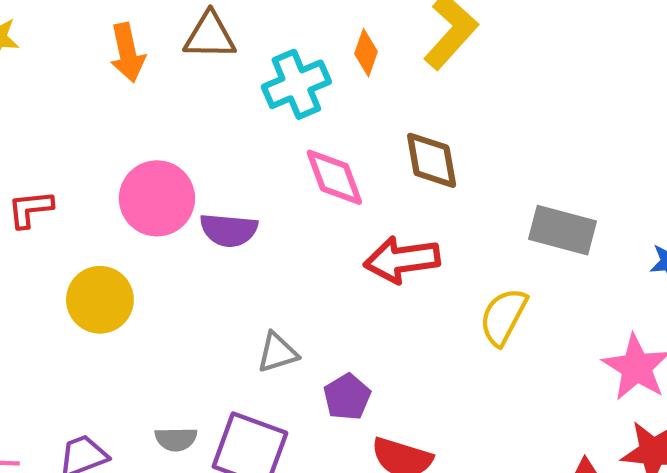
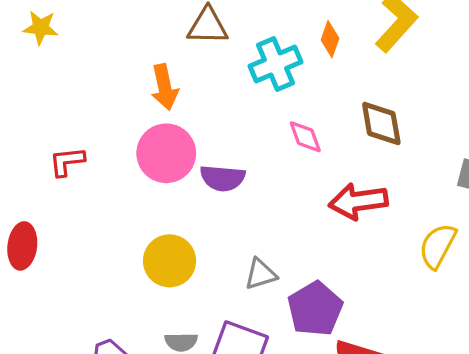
orange arrow: (127, 53) -> (165, 87), moved
pink diamond: (334, 177) -> (305, 137), size x0.7
yellow circle: (100, 300) -> (170, 261), moved
purple pentagon: (347, 397) -> (315, 309), size x1.5

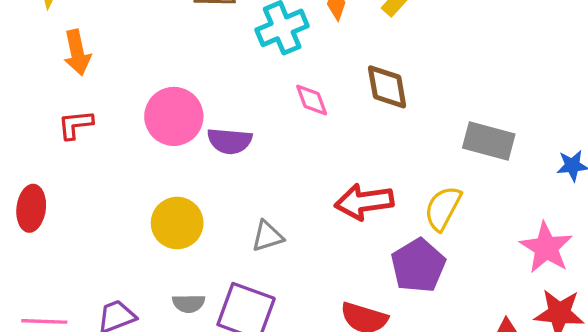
orange arrow: (165, 87) -> (77, 52), moved
red arrow: (358, 201) -> (364, 202), moved
purple pentagon: (315, 309) -> (418, 266), moved

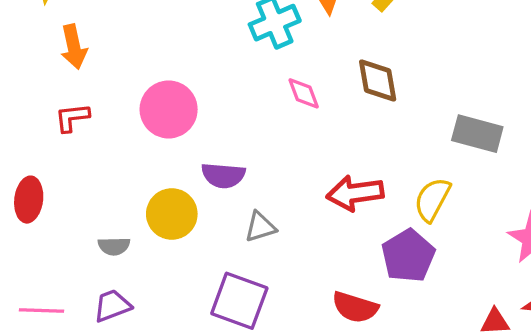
purple semicircle: (230, 141) -> (223, 175), moved
gray semicircle: (189, 303) -> (114, 246), moved

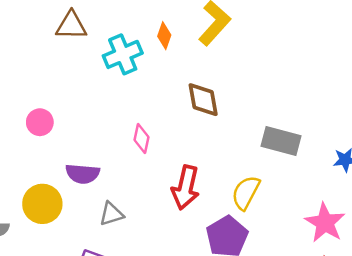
pink diamond: (304, 93) -> (142, 139), moved, turned 32
pink circle: (169, 109) -> (40, 122), size x0.6
red arrow: (355, 193) -> (186, 188), turned -69

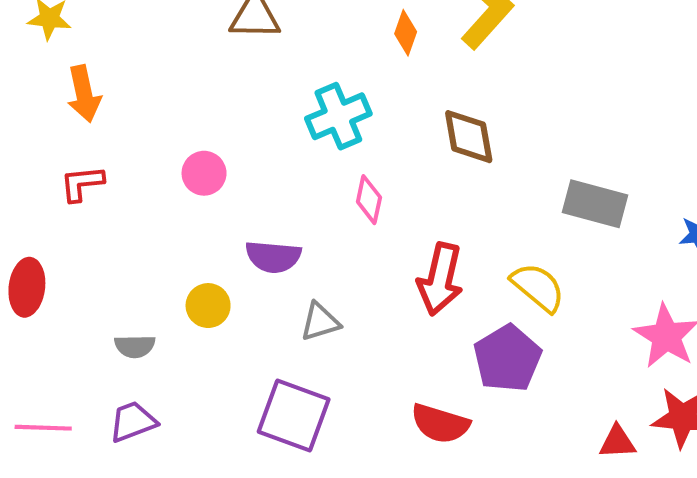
cyan cross: (123, 54) -> (338, 116), moved
yellow semicircle: (246, 193) -> (538, 287), turned 102
yellow circle: (42, 204) -> (208, 306), size x0.7

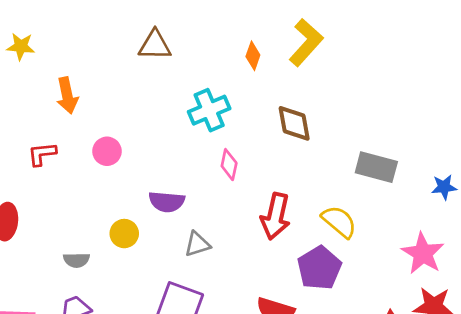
orange arrow: (84, 94) -> (67, 96), moved
pink circle: (204, 173) -> (107, 151), moved

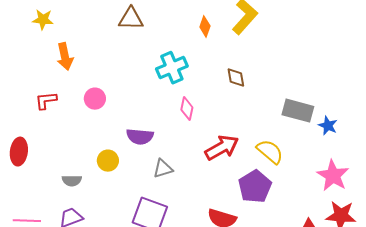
yellow star: (21, 46) -> (43, 20), moved
brown diamond: (294, 123) -> (236, 78), size x0.7
blue star: (444, 187) -> (328, 126), moved, turned 30
red arrow: (275, 216) -> (222, 148), turned -132

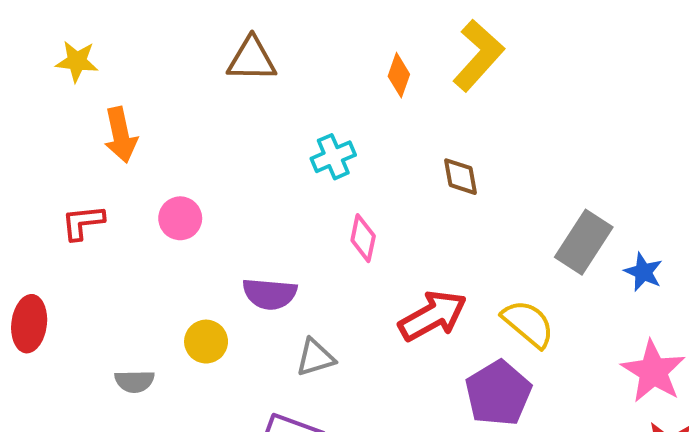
cyan cross: (172, 68) -> (333, 157), size x0.7
gray rectangle: (298, 111) -> (584, 242), turned -72

